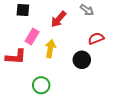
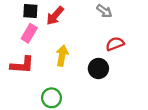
red arrow: (58, 19) -> (55, 16), moved
pink rectangle: (32, 36) -> (29, 33), moved

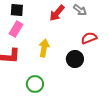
red arrow: (55, 16) -> (57, 13), moved

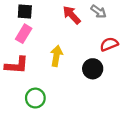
red arrow: (57, 13) -> (72, 15), turned 96
green circle: (35, 84) -> (35, 98), moved

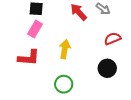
black circle: (93, 69) -> (107, 68), moved
green circle: (35, 98) -> (64, 84), moved

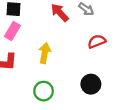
black circle: (107, 68) -> (91, 84), moved

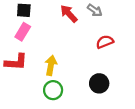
yellow arrow: (45, 53) -> (51, 65), moved

